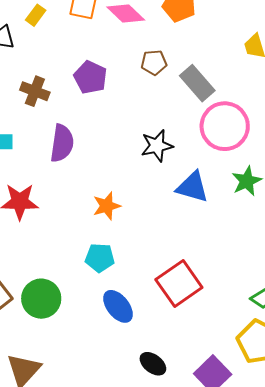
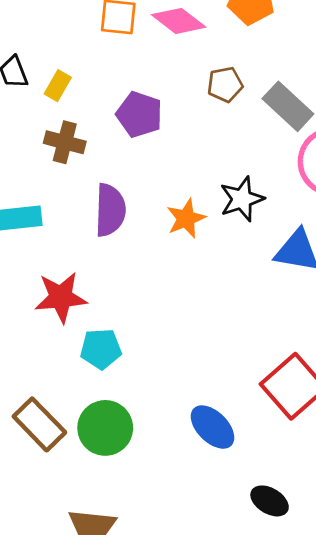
yellow rectangle: (36, 15) -> (58, 86), moved
orange star: (107, 206) -> (186, 218), moved
cyan pentagon: (100, 258) -> (101, 349), moved

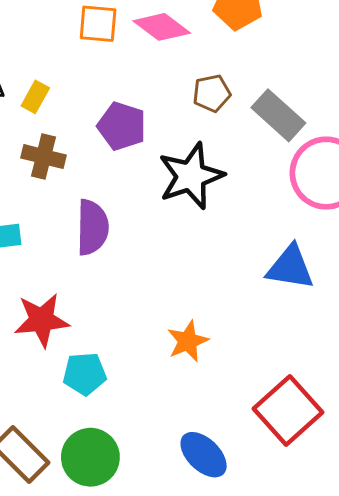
black star: (242, 199) -> (191, 176), moved, size x1.4
orange star: (186, 218) -> (188, 341), moved

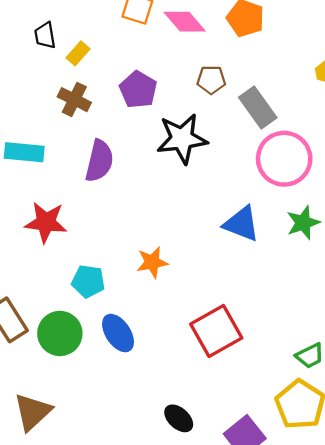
cyan pentagon: (85, 374) -> (88, 281), moved
blue ellipse: (204, 455) -> (118, 333), moved

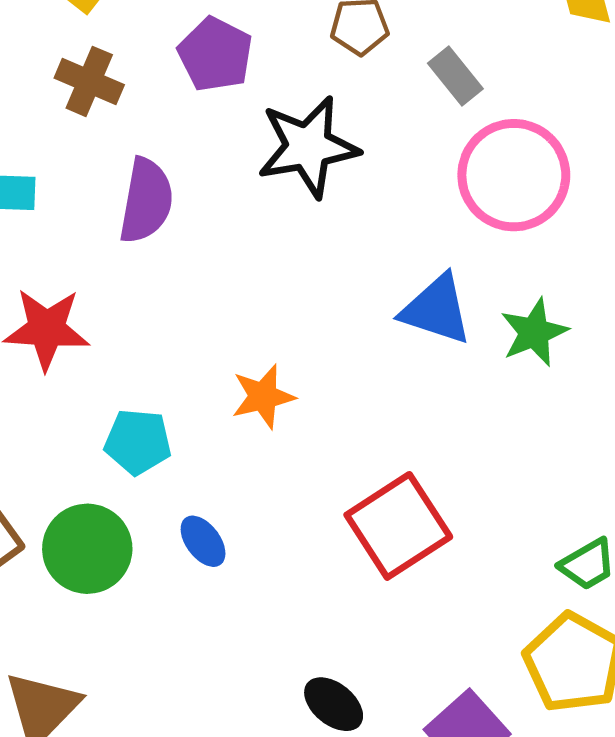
gray rectangle: (258, 107) -> (455, 76), size x0.7
green star: (303, 223) -> (534, 332), moved
blue ellipse: (118, 333) -> (203, 541), size x0.7

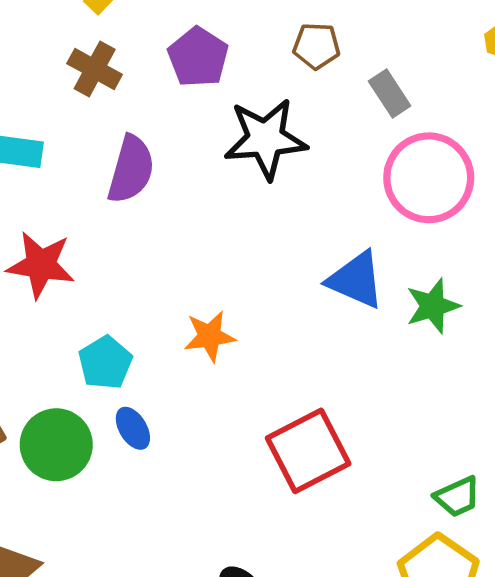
cyan pentagon: (138, 442) -> (105, 363), turned 30
blue ellipse: (203, 541) -> (133, 428), moved

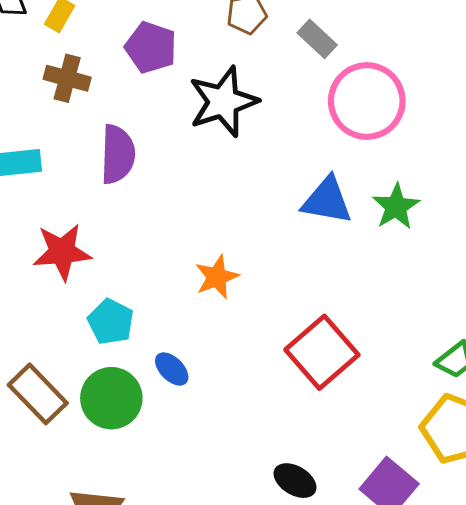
cyan pentagon: (105, 363) -> (111, 322), moved

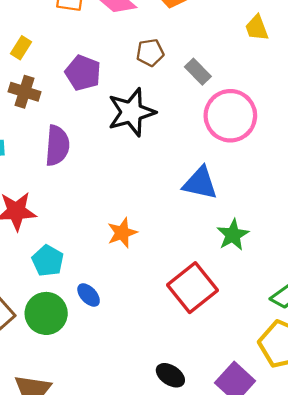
green star: (396, 207) -> (233, 235), moved

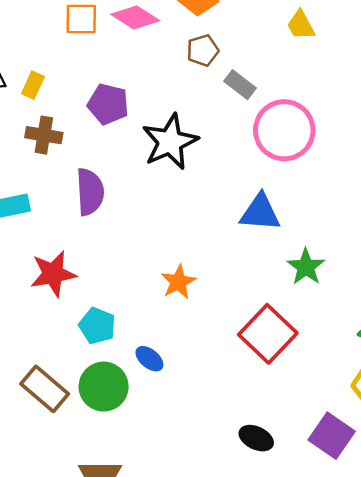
brown pentagon: (150, 53) -> (203, 50), moved

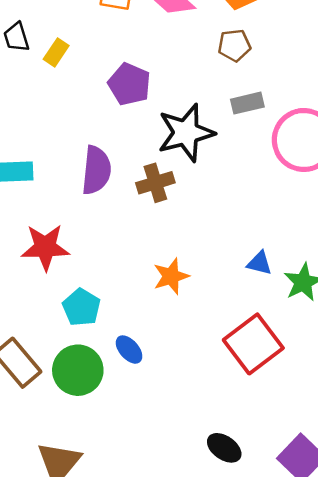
gray rectangle: (240, 85) -> (247, 103), moved, turned -60
brown cross: (44, 135) -> (155, 183), moved, turned -36
blue triangle: (260, 213) -> (259, 263), moved, size x0.6

